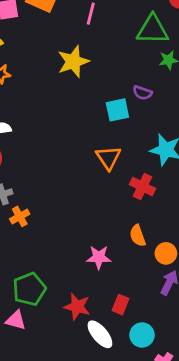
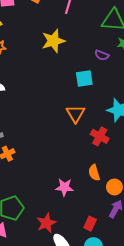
purple semicircle: (142, 93) -> (102, 55), moved
red rectangle: (121, 305) -> (90, 224), moved
red star: (77, 307) -> (46, 223), turned 30

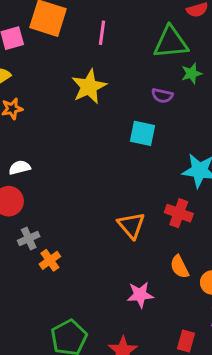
cyan square: (84, 78) -> (143, 133), turned 30
orange triangle: (76, 114) -> (131, 225), moved

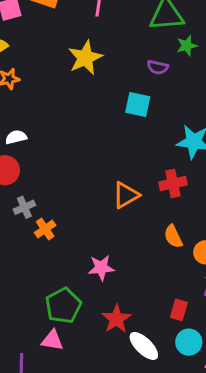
red cross: (179, 213) -> (173, 183), turned -32
orange triangle: (131, 225) -> (126, 195), turned 40
pink star: (140, 295) -> (101, 268), moved

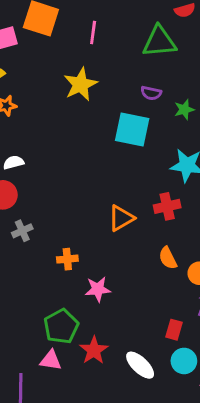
green star: (187, 46) -> (184, 110), moved
cyan square: (138, 104) -> (132, 130), size x1.4
orange cross: (45, 229) -> (67, 259), moved, turned 30
red star: (116, 319) -> (94, 350), moved

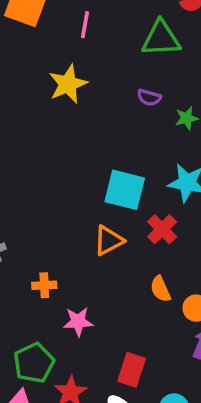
cyan square: (132, 130) -> (125, 190), moved
red cross: (167, 206) -> (162, 229), turned -35
red rectangle: (174, 330) -> (132, 370), moved, size x1.4

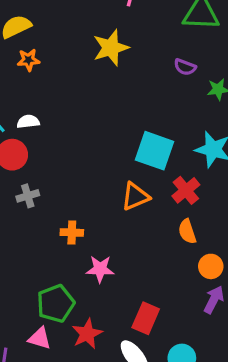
orange semicircle: (160, 289) -> (187, 231), moved

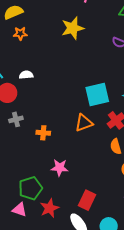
white semicircle: (28, 122) -> (26, 75), moved
cyan square: (154, 151) -> (97, 94), turned -35
orange cross: (72, 232) -> (43, 133), moved

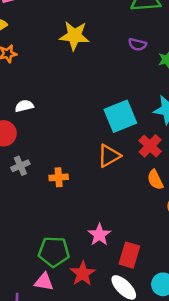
yellow star: (73, 28) -> (74, 36), turned 30
pink star: (60, 168) -> (99, 235), moved, turned -30
green pentagon: (30, 188) -> (54, 252), turned 30

